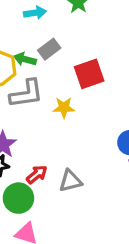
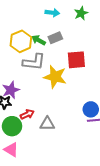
yellow star: (64, 108) -> (55, 77), size x1.6

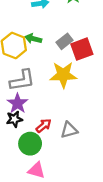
gray rectangle: (55, 38) -> (64, 41), moved
gray L-shape: (34, 62) -> (22, 80), moved

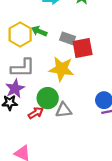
gray rectangle: (64, 41) -> (68, 38), turned 48
gray triangle: (69, 130) -> (64, 110), moved
green circle: (30, 144) -> (48, 98), moved

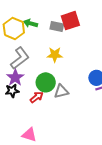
red square: (83, 48) -> (70, 21), moved
gray L-shape: (23, 68) -> (20, 58), turned -30
yellow star: (61, 69) -> (55, 55), size x0.7

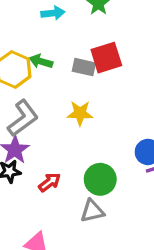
green circle: (46, 82) -> (100, 179), moved
gray triangle: (61, 91) -> (92, 211), moved

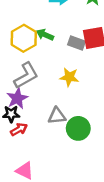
red arrow: (50, 182) -> (19, 129), moved
gray triangle: (92, 211) -> (57, 116), moved

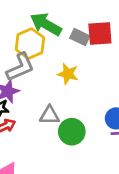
green arrow: (45, 35) -> (46, 24), size x1.6
yellow hexagon: (24, 38) -> (30, 44), moved

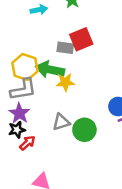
green arrow: (46, 24) -> (50, 70), moved
gray L-shape: (20, 67) -> (23, 89), turned 32

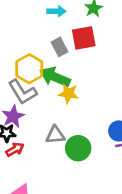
red square: (81, 39) -> (84, 38), moved
gray rectangle: (65, 48) -> (60, 47), moved, turned 42
gray L-shape: (23, 89) -> (22, 92), turned 56

